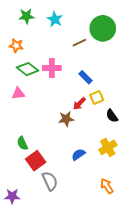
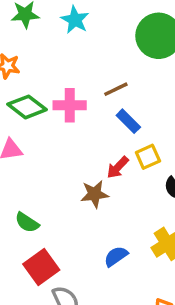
brown line: (79, 43) -> (116, 89), moved
green semicircle: (22, 143) -> (27, 223), moved, turned -32

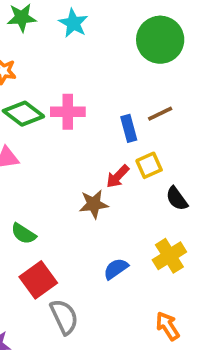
brown line: (116, 89) -> (160, 114), moved
blue rectangle: (128, 121) -> (129, 128), turned 30

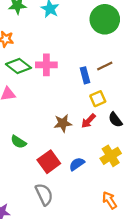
red arrow: (118, 176) -> (88, 121), moved
red square: (38, 280) -> (49, 162), moved

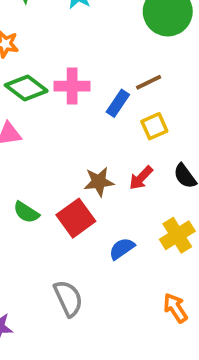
brown line: (105, 66) -> (149, 82), moved
blue rectangle: (85, 75) -> (118, 103), moved, turned 49
yellow square: (98, 99) -> (154, 126), moved
red square: (49, 162) -> (76, 218), moved

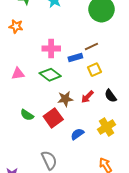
green diamond: (26, 88) -> (50, 75), moved
blue rectangle: (118, 103) -> (75, 58), turned 40

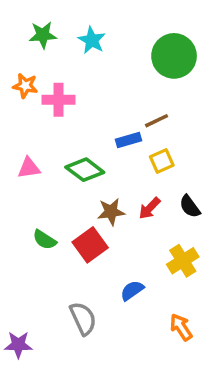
pink cross: (51, 49) -> (59, 100), moved
blue semicircle: (77, 134) -> (132, 290), moved

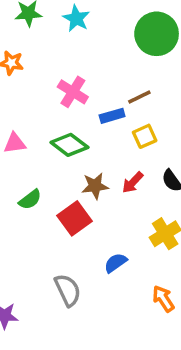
pink cross: (59, 100) -> (73, 92), moved, turned 32
green semicircle: (45, 240) -> (30, 200), moved, turned -70

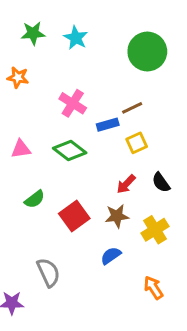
brown star: (95, 186) -> (117, 216), moved
gray semicircle: (68, 290) -> (48, 272), moved

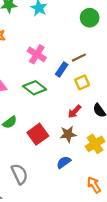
green circle: (147, 52) -> (90, 18), size x0.7
blue rectangle: (108, 125) -> (62, 69), turned -40

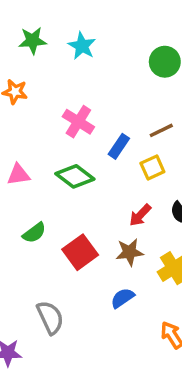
brown line: (79, 58) -> (161, 130), moved

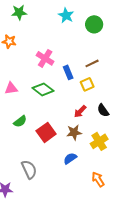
cyan star: (82, 46) -> (66, 15), moved
blue rectangle: (119, 146) -> (68, 72), turned -56

